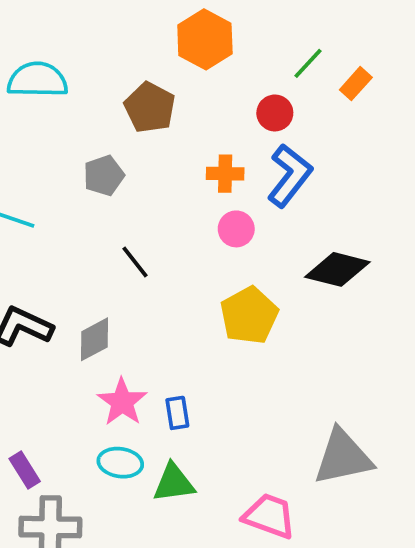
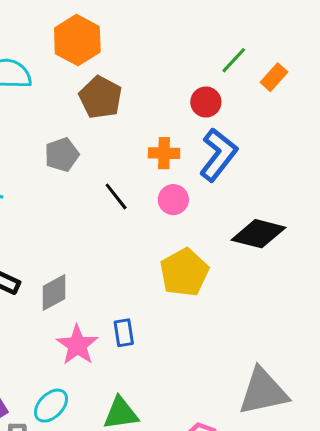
orange hexagon: (205, 39) -> (77, 40), moved
black line: (135, 262) -> (116, 196), moved
blue rectangle: (177, 413) -> (124, 333), moved
cyan ellipse: (120, 463) -> (51, 406), moved, turned -54

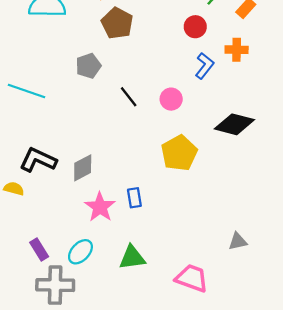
orange cross: (164, 153) -> (237, 50), moved
blue L-shape: (218, 155) -> (204, 66), size x0.7
gray triangle: (263, 392) -> (238, 241), size x0.5

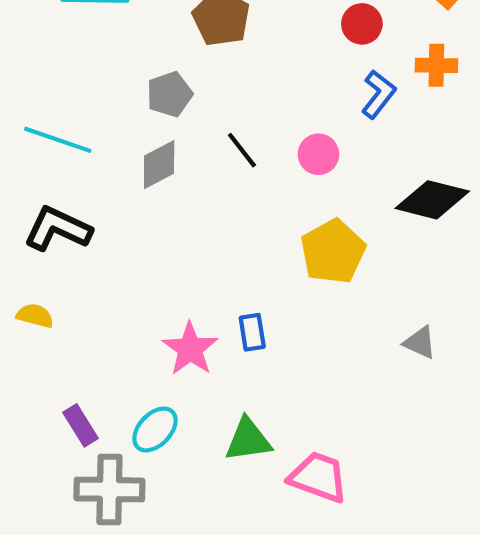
black L-shape: (38, 160) -> (58, 229), moved
gray diamond: (83, 168) -> (159, 165), moved
gray triangle: (238, 241) -> (420, 343), moved, turned 36
pink trapezoid: (192, 278) -> (318, 477), moved

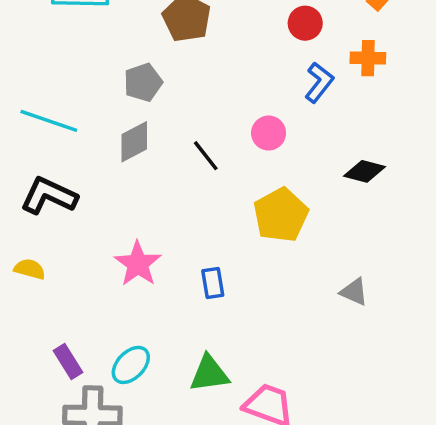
black line: (242, 150) -> (206, 156), moved
black diamond: (432, 200) -> (364, 171), size x0.7
pink star: (190, 349) -> (138, 264), moved

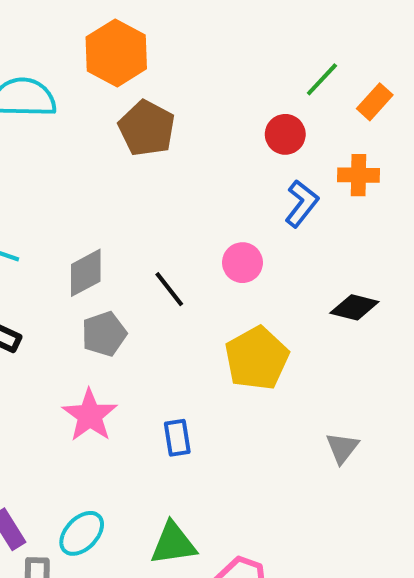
gray pentagon: (143, 82) -> (104, 334), moved
gray triangle: (354, 292) -> (342, 448), turned 44

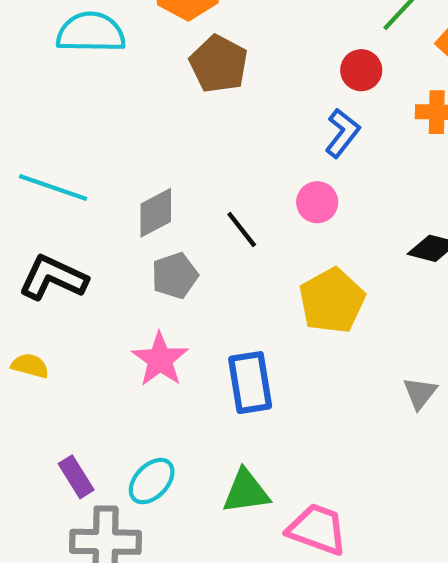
blue L-shape: (302, 204) -> (342, 133), moved
blue rectangle: (177, 438) -> (250, 383), size x1.6

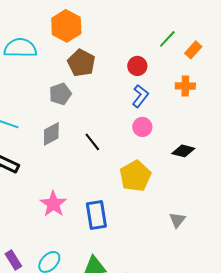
red circle: (361, 70) -> (137, 66), moved
pink circle: (317, 202) -> (142, 127), moved
gray pentagon: (175, 276) -> (60, 94), moved

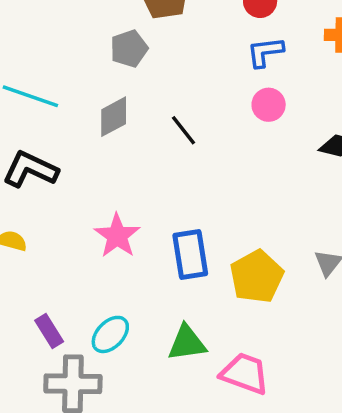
blue L-shape: (140, 96) -> (265, 52), turned -135
yellow pentagon: (135, 176) -> (257, 277), moved

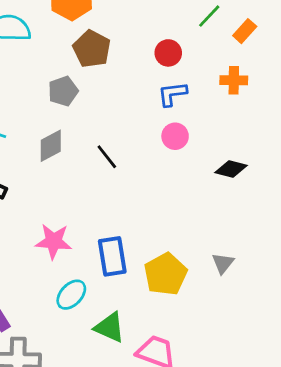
pink star: (117, 236) -> (54, 241), turned -30
cyan ellipse: (110, 334) -> (71, 295), moved
green triangle: (187, 343) -> (110, 327), turned 32

